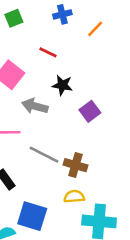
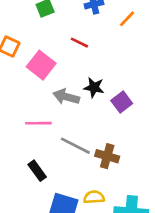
black star: (62, 85) -> (94, 87), moved
yellow semicircle: (74, 197) -> (94, 197), moved

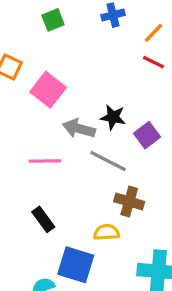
red line: (79, 43) -> (153, 62), moved
gray line: (75, 146) -> (108, 161), moved
yellow semicircle: (94, 197) -> (106, 232), moved

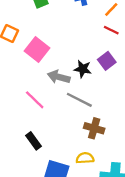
purple square: (147, 135) -> (107, 61), moved
pink line: (45, 161) -> (35, 100), turned 45
yellow semicircle: (106, 232) -> (85, 158), moved

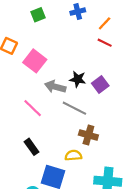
purple square: (107, 61) -> (100, 85), moved
yellow semicircle: (85, 158) -> (73, 155), moved

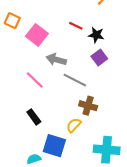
red line: (105, 43) -> (76, 26), moved
black star: (78, 79) -> (96, 35), moved
yellow semicircle: (73, 155) -> (74, 125), turned -42

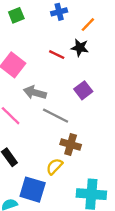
black star: (96, 35) -> (80, 48), moved

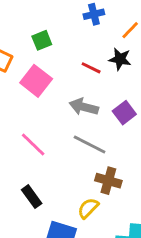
green square: (16, 15) -> (42, 40), moved
gray arrow: (35, 93) -> (84, 107), moved

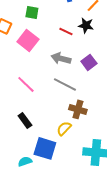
green square: (42, 40) -> (32, 12), turned 32

